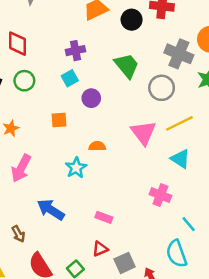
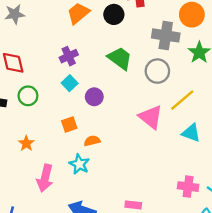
orange semicircle: (97, 146) -> (92, 141), moved
cyan star: (76, 168) -> (79, 164), moved
pink cross: (160, 195) -> (188, 187), moved

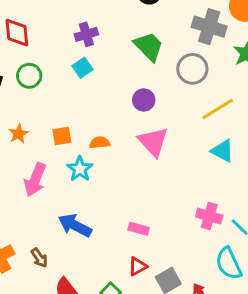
purple circle: (94, 97) -> (144, 100), moved
pink triangle: (151, 117) -> (153, 142), moved
orange square: (69, 124) -> (62, 136), moved

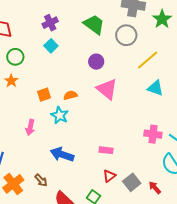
orange star: (18, 134) -> (11, 81), moved
pink arrow: (35, 180) -> (30, 127), size x0.7

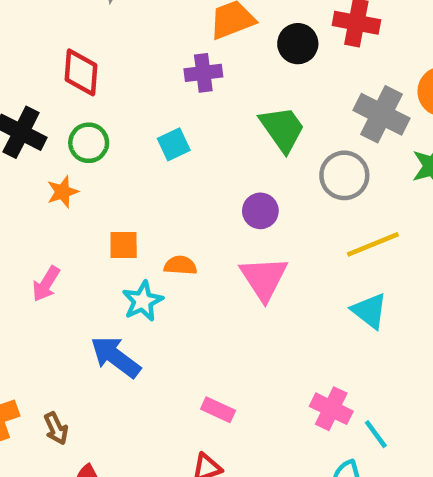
purple cross: (50, 23) -> (203, 73), moved
pink arrow: (30, 127) -> (46, 284), moved
blue arrow: (62, 154) -> (115, 357), moved

